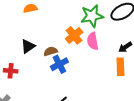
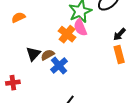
pink semicircle: (93, 41) -> (80, 27), moved
black triangle: (28, 46) -> (33, 54), moved

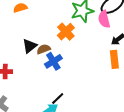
pink semicircle: (80, 27) -> (104, 19), moved

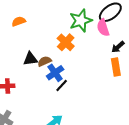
black triangle: (30, 46) -> (30, 59), turned 35
black line: (58, 98) -> (62, 86), moved

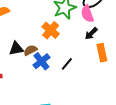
black arrow: (118, 47) -> (91, 34), moved
black line: (62, 86) -> (67, 64), moved

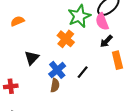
black triangle: (16, 49) -> (32, 58), turned -35
brown semicircle: (30, 50) -> (55, 85), moved, turned 128

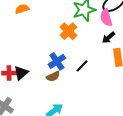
black triangle: (32, 58) -> (21, 73), moved
brown semicircle: (55, 85) -> (53, 76), turned 48

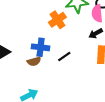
blue cross: (57, 61) -> (41, 47), turned 30

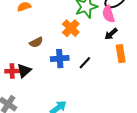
brown semicircle: (34, 61) -> (36, 42), moved

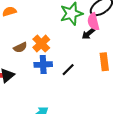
orange cross: (71, 28) -> (41, 44), moved
black arrow: (111, 34) -> (88, 34), moved

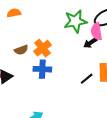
black line: (68, 70) -> (87, 79), moved

